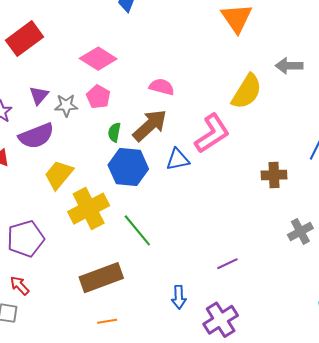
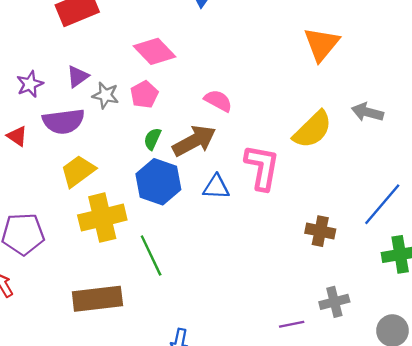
pink L-shape: (212, 134) -> (262, 167), turned -60
purple line: (227, 264) -> (292, 324), moved

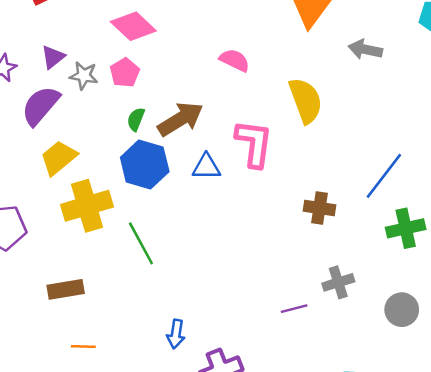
pink semicircle: (218, 101) -> (235, 60), moved
gray arrow: (367, 112) -> (365, 49), moved
purple semicircle: (64, 121) -> (40, 106), turned 141
yellow semicircle: (313, 130) -> (306, 100), turned -63
brown rectangle: (97, 299) -> (66, 289), moved, size x0.7

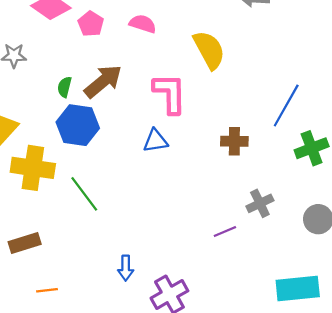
pink pentagon: (125, 73) -> (91, 24), moved
blue triangle: (206, 167) -> (155, 141), moved
yellow cross: (87, 206) -> (33, 168), turned 33

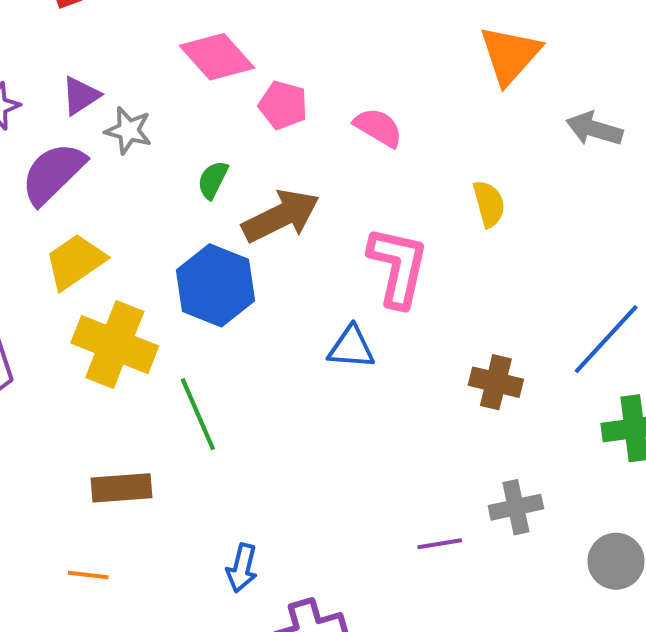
pink pentagon: (91, 24) -> (283, 105), turned -30
yellow semicircle: (209, 50) -> (489, 204), size x0.6
green semicircle: (65, 87) -> (213, 180), moved
brown rectangle: (25, 243) -> (121, 488), moved

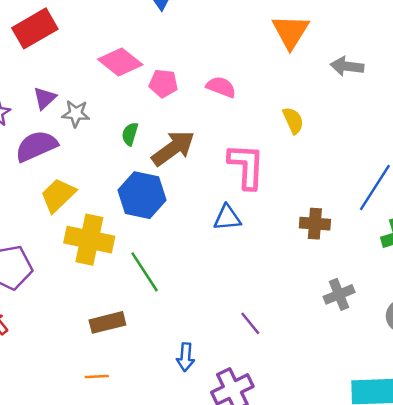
purple semicircle: (53, 173) -> (36, 146), turned 30
purple line: (440, 544) -> (250, 323), moved, turned 70

